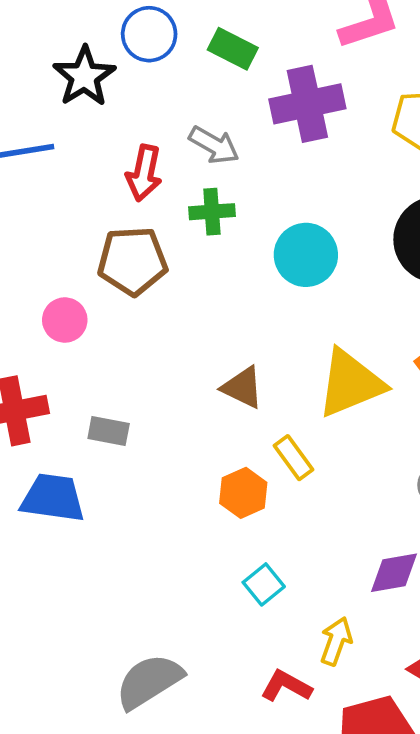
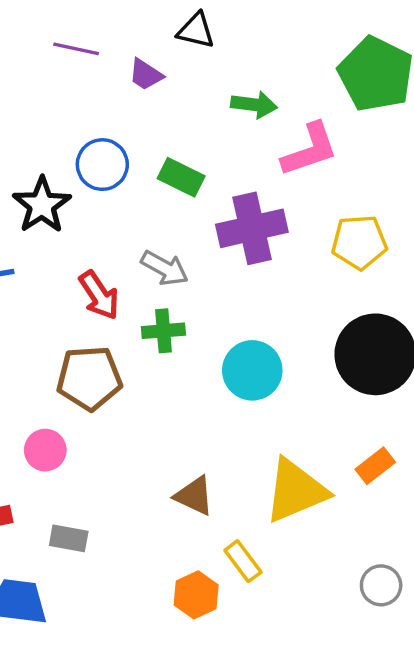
red arrow: (144, 173) -> (99, 295), turned -45
pink circle: (65, 320) -> (45, 450), moved

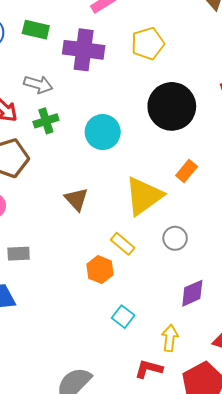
purple cross: (252, 228) -> (84, 50), turned 33
brown triangle: (194, 496) -> (76, 199), moved, turned 35
gray circle: (381, 585) -> (175, 238), moved

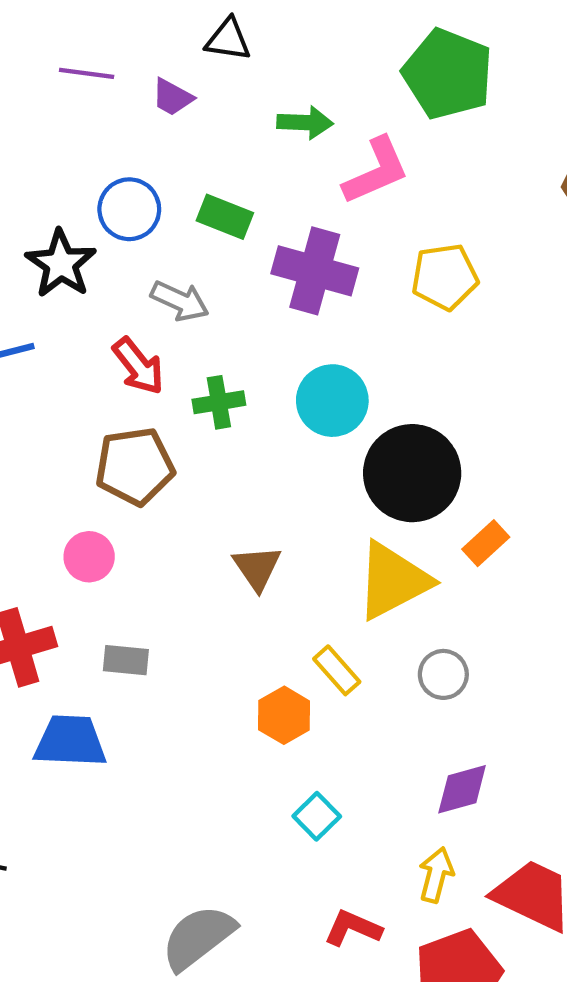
gray arrow: (38, 84) -> (180, 301), moved
black circle: (172, 106) -> (412, 473), moved
cyan circle: (103, 132) -> (332, 401), moved
yellow arrow: (170, 338) -> (436, 875), moved

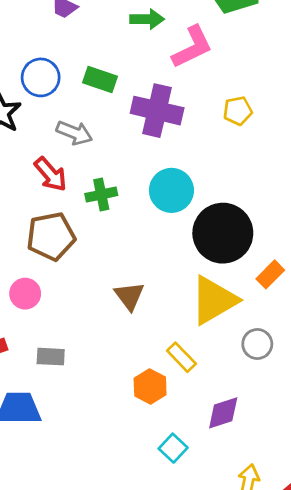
yellow pentagon: (445, 277) -> (238, 111), size x0.7
gray circle: (443, 674) -> (257, 344), moved
purple diamond: (462, 789) -> (223, 413), moved

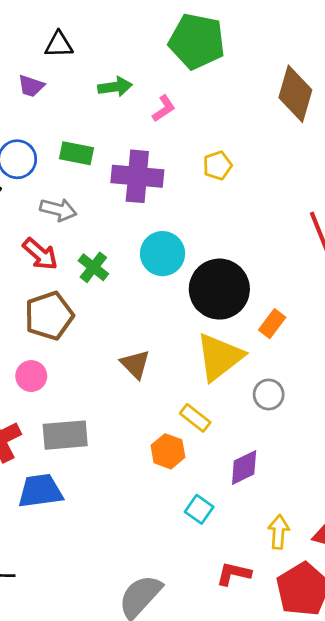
pink L-shape: (192, 47) -> (164, 108), size x0.6
green cross: (101, 195) -> (93, 267), turned -32
gray rectangle: (51, 357) -> (65, 435), size x1.6

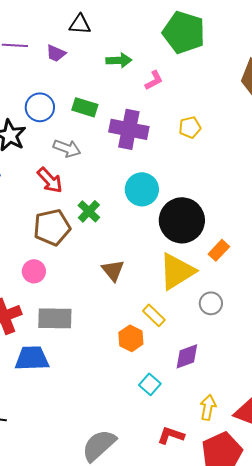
green cross: (93, 267) -> (89, 211), moved

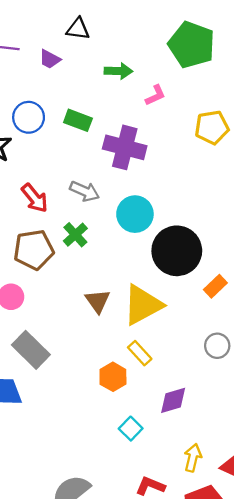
yellow pentagon: (190, 127) -> (212, 127), moved, size x1.4
gray arrow: (67, 148) -> (85, 191), moved
yellow triangle: (177, 271) -> (143, 305), moved
gray circle: (211, 303) -> (217, 346), moved
gray rectangle: (55, 318) -> (31, 350), turned 40

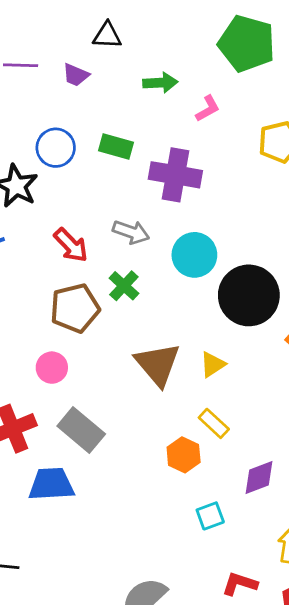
brown triangle: (98, 301) -> (158, 364), size x1.5
yellow triangle: (143, 305) -> (213, 364), size x0.5
cyan square: (131, 429) -> (210, 516), turned 30

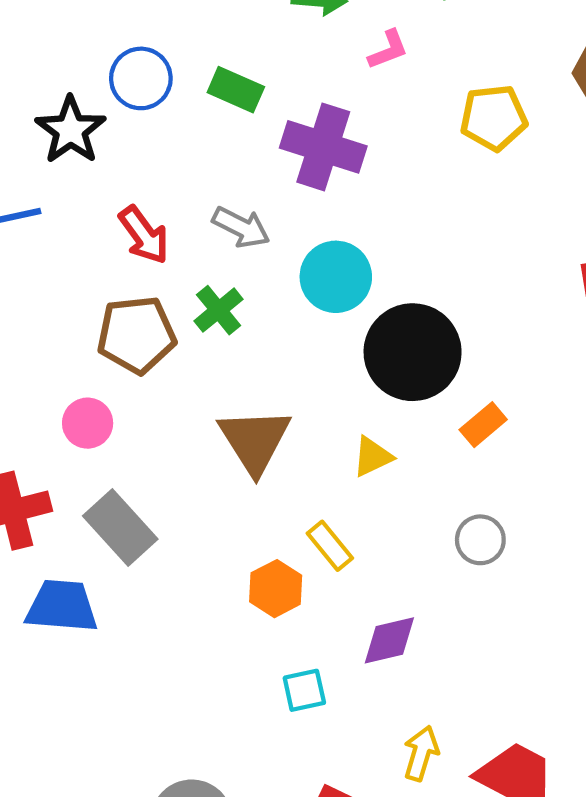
yellow triangle: (213, 364) -> (372, 457), moved

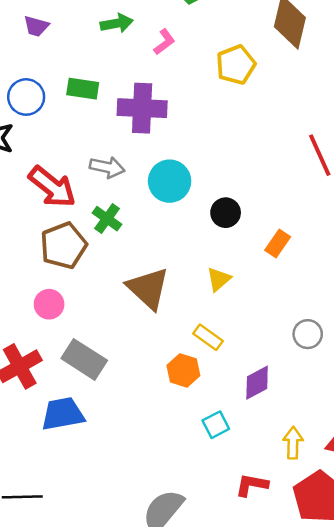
red arrow: (144, 235) -> (52, 187), size x1.4
black circle: (413, 352) -> (226, 213), size x0.5
gray circle: (480, 540) -> (308, 334), moved

